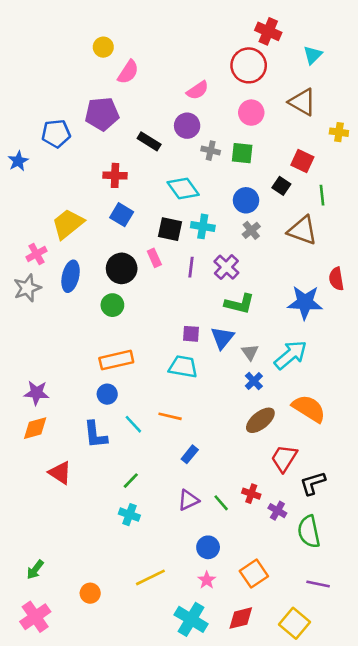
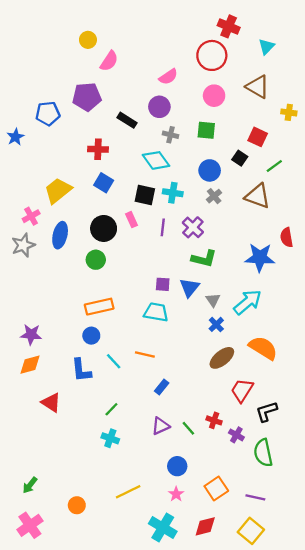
gray cross: (211, 151) -> (171, 135), moved
green line: (322, 195) -> (274, 166), turned 60
purple line: (318, 584) -> (255, 497), moved

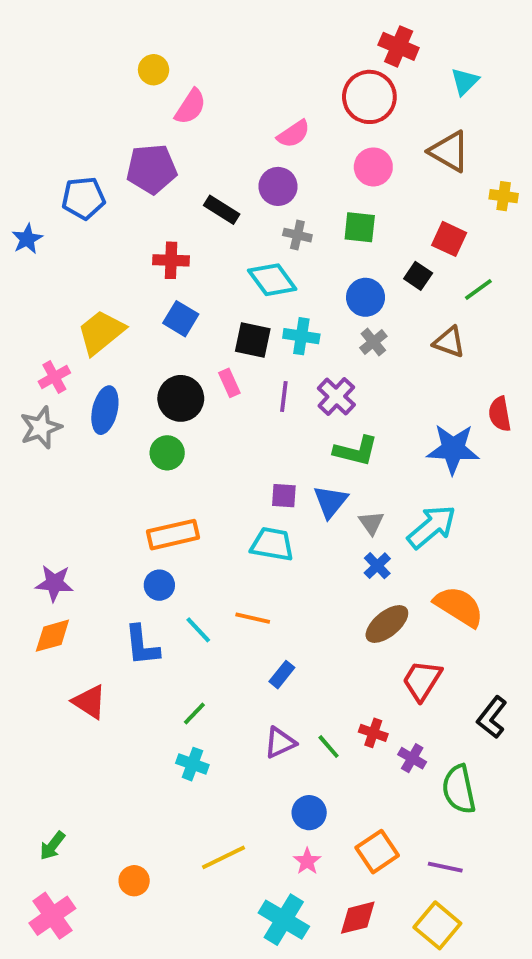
brown triangle: (258, 196) -> (449, 342), size x0.7
black L-shape: (267, 411) -> (492, 717), moved, turned -35

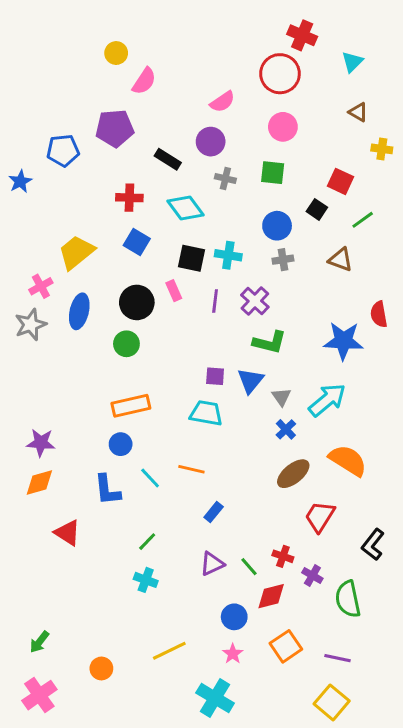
brown triangle: (449, 151) -> (358, 112), moved, size x0.6
cyan diamond: (272, 280) -> (186, 208), moved
gray cross: (373, 342) -> (283, 260), turned 30
red diamond: (358, 918) -> (271, 596), moved

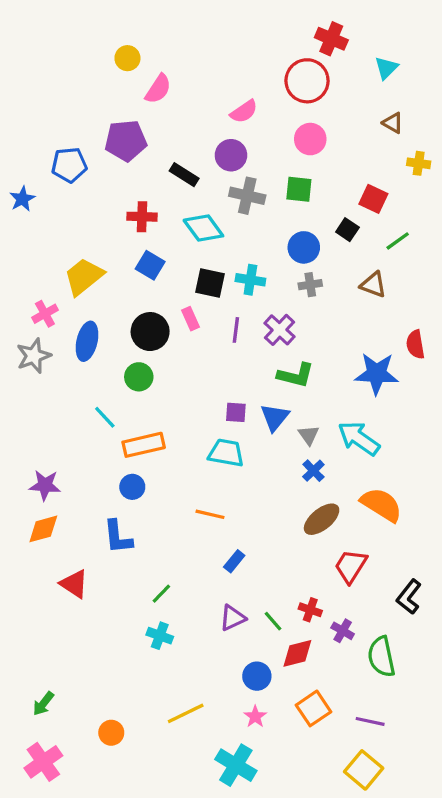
gray cross: (225, 178) -> (247, 196), size x1.5
cyan arrow: (327, 400) -> (359, 438), turned -105
cyan line: (150, 478) -> (105, 417), moved

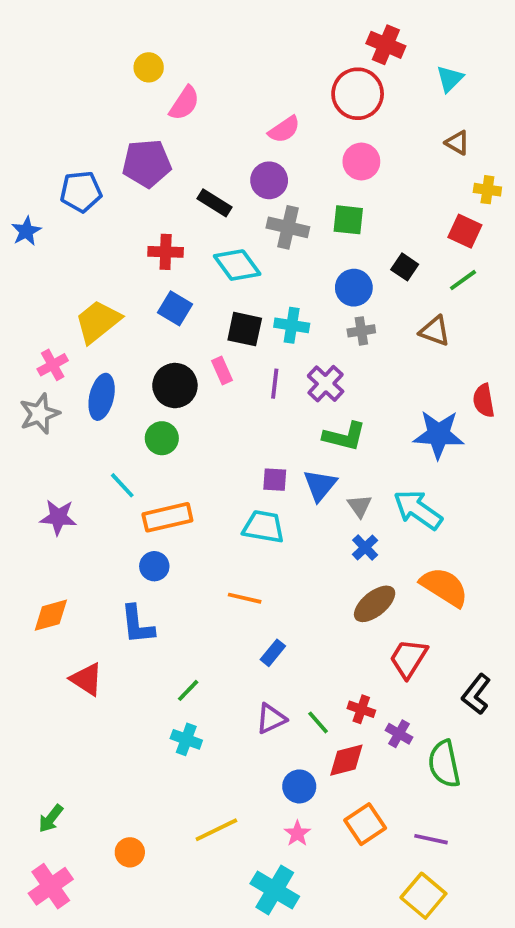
red square: (373, 199) -> (465, 231), moved
purple star: (45, 485) -> (58, 517), moved

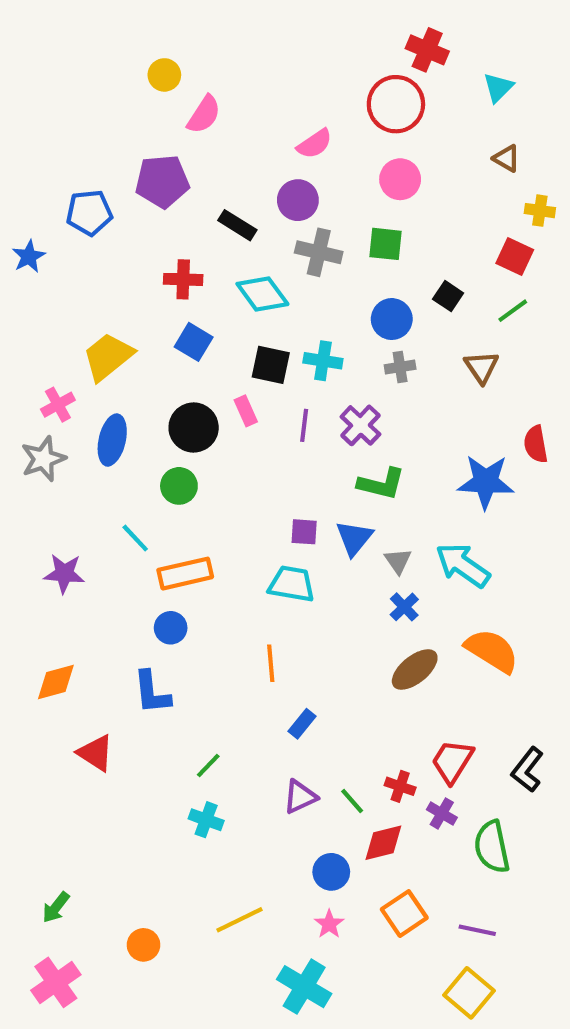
brown triangle: (435, 331) -> (481, 367), turned 36
orange line: (245, 598) -> (271, 663), turned 72
red trapezoid: (408, 658) -> (452, 761), moved

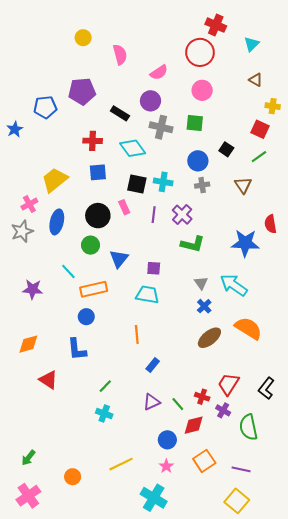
pink semicircle: (204, 115) -> (120, 55), moved, turned -48
blue square: (194, 342) -> (98, 172), turned -36
blue triangle: (354, 538) -> (119, 259), moved

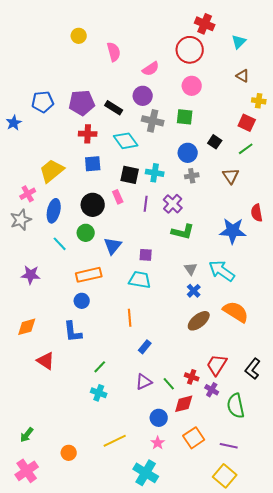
purple pentagon: (82, 91) -> (82, 103), moved
cyan line: (68, 271) -> (60, 244), moved

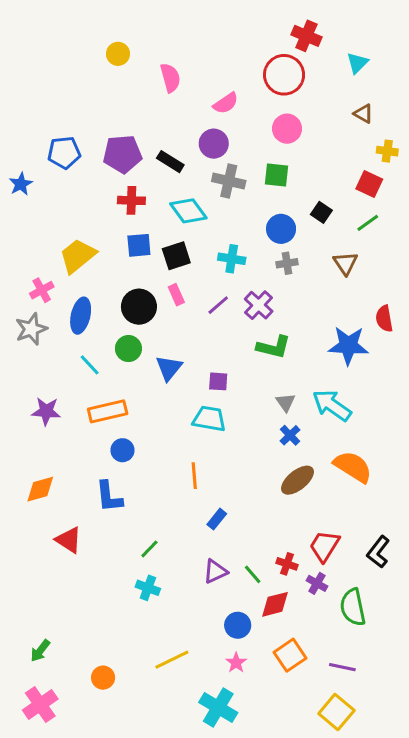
black square: (130, 175) -> (176, 256), moved, turned -30
purple line: (146, 204) -> (218, 305), turned 42
orange rectangle: (89, 275) -> (108, 411), moved

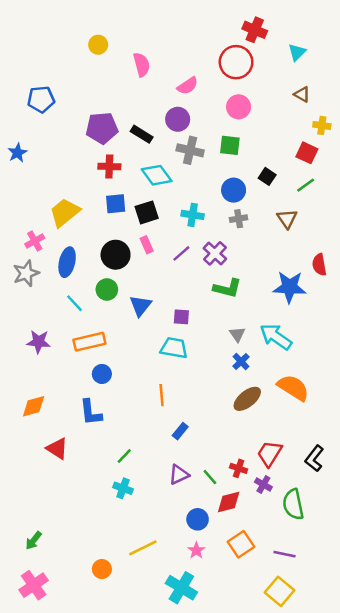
blue pentagon: (64, 153) -> (41, 99), moved
orange circle: (103, 678) -> (102, 569), moved

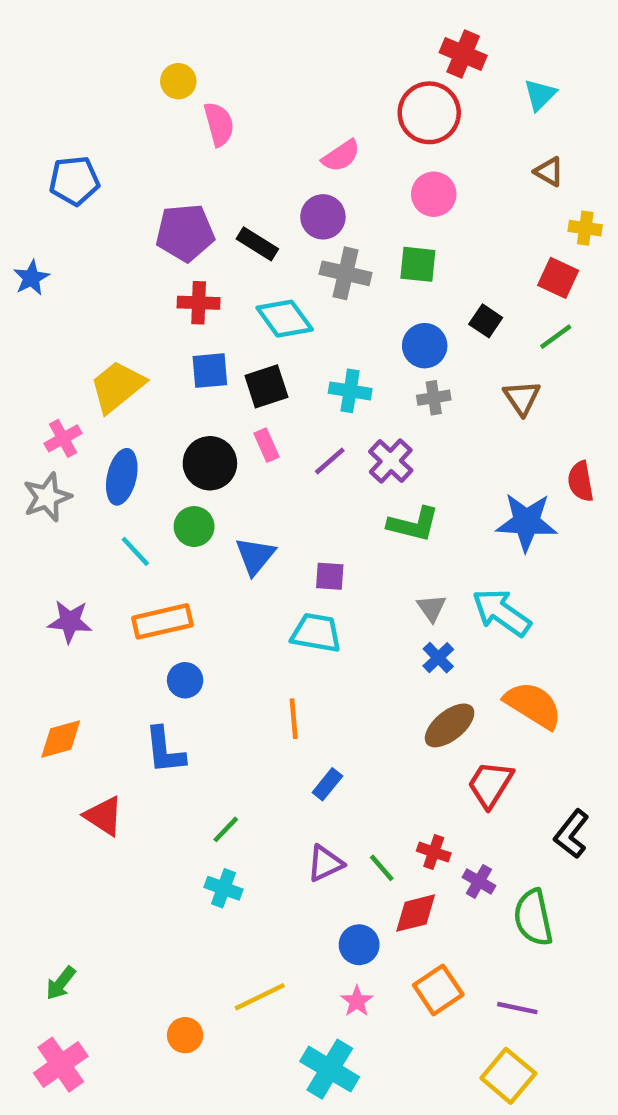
pink semicircle: (142, 65) -> (219, 124), moved
red trapezoid: (270, 453) -> (490, 784), moved

